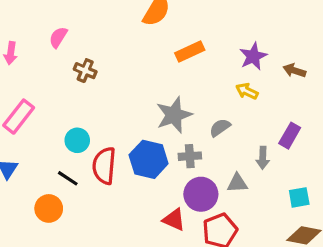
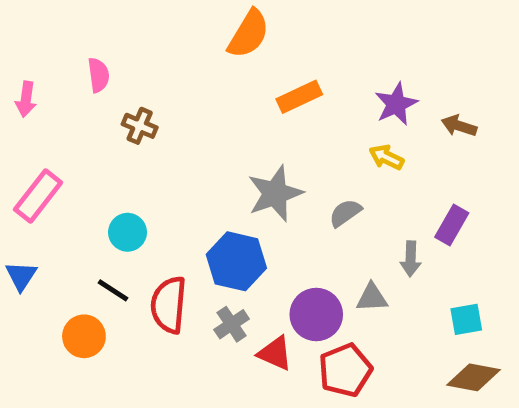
pink semicircle: (58, 37) -> (98, 75), turned 140
gray cross: (190, 156) -> (232, 324), moved, turned -30
red semicircle: (104, 166) -> (169, 305), moved

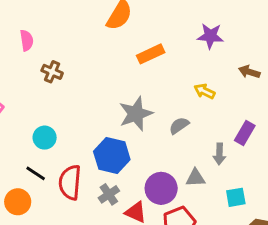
purple star: (396, 104) -> (210, 36), moved, turned 30
cyan square: (466, 319) -> (236, 197), moved

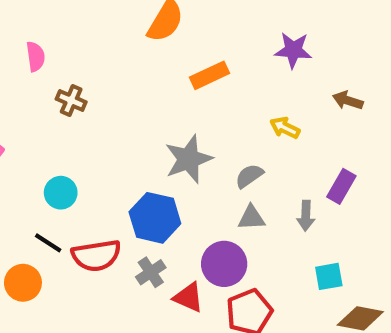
gray triangle: (195, 178) -> (251, 218), moved
red semicircle: (70, 182) -> (96, 256), turned -104

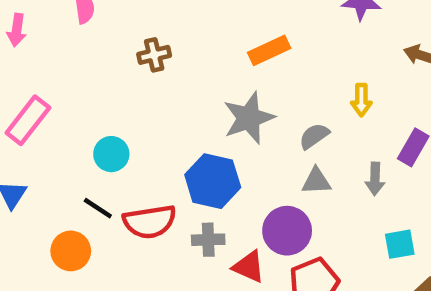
orange rectangle: (209, 75) -> (269, 50), moved
brown cross: (71, 100) -> (154, 55), moved, turned -36
yellow arrow: (285, 128) -> (361, 100), moved, turned -116
gray cross: (151, 272) -> (208, 240), turned 32

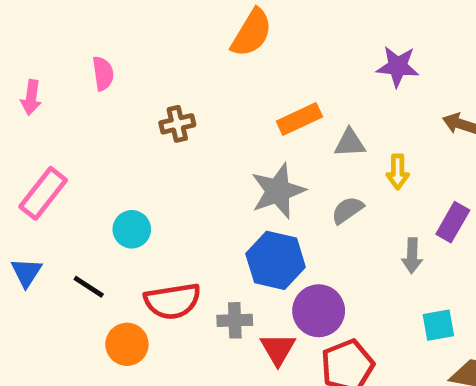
blue hexagon: (213, 181) -> (276, 260), moved
gray triangle: (316, 181) -> (350, 143), moved
black line: (98, 208) -> (89, 287), moved
orange circle: (71, 251) -> (127, 344), moved
red triangle: (249, 267) -> (278, 349), turned 36

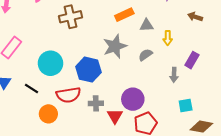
brown cross: (177, 124) -> (71, 17), size x1.5
cyan circle: (132, 229) -> (50, 63), size x1.5
blue hexagon: (276, 260) -> (88, 70), moved

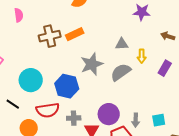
orange rectangle: (124, 15) -> (75, 34), moved
gray semicircle: (145, 55) -> (121, 72), size x1.5
purple rectangle: (192, 60) -> (165, 68), moved
gray arrow: (174, 75) -> (136, 120), moved

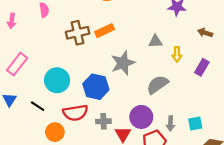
gray semicircle: (121, 72) -> (157, 85), moved

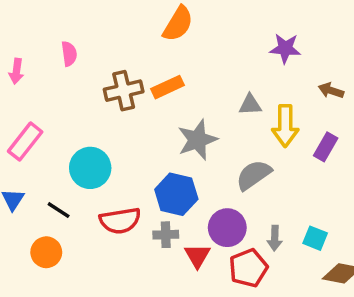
yellow arrow: (177, 54) -> (285, 126), size x1.6
blue hexagon: (96, 87) -> (176, 194), moved
cyan square: (195, 123) -> (315, 238), turned 32
orange circle: (55, 132) -> (46, 252), moved

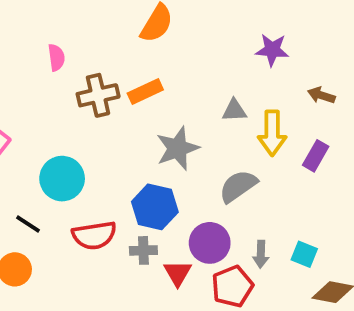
pink semicircle: (69, 54) -> (56, 57), moved

